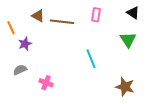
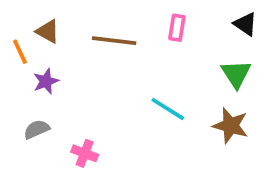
brown triangle: (38, 16) -> (48, 31), moved
cyan line: (91, 59) -> (168, 109), turned -36
brown star: (125, 87) -> (230, 126), moved

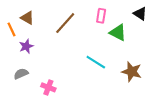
brown line: (114, 41) -> (65, 23), turned -55
green triangle: (236, 74) -> (118, 33), moved, turned -30

